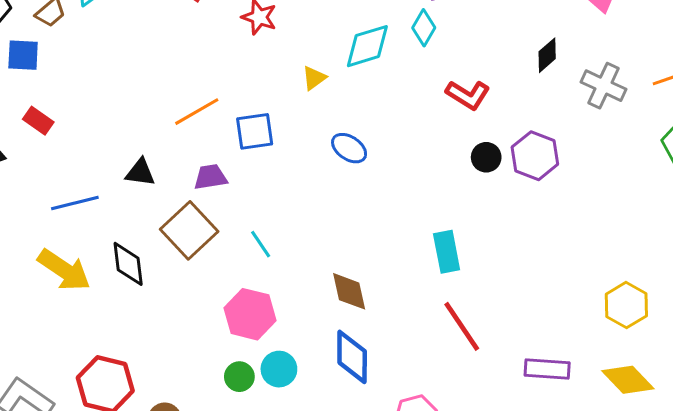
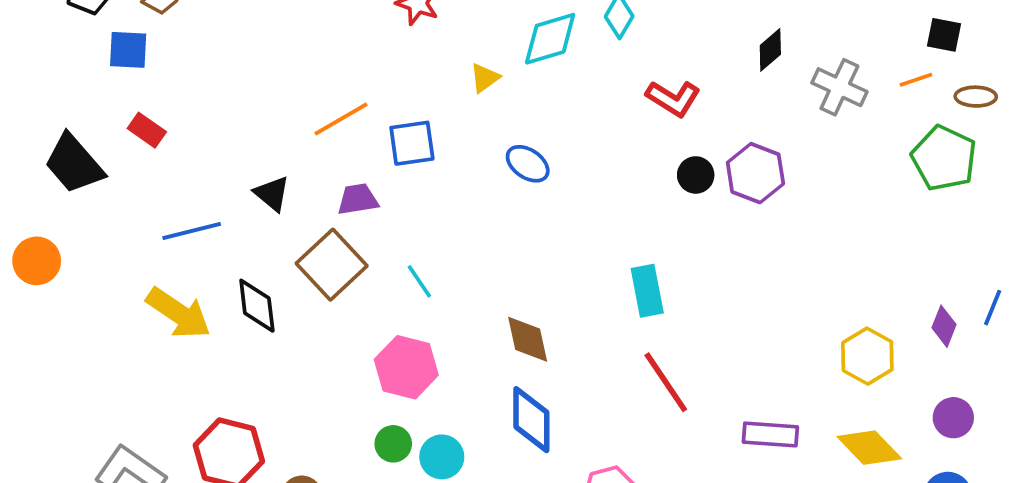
black triangle: (140, 172) -> (272, 194), turned 32
cyan circle: (279, 369) -> (442, 457), moved

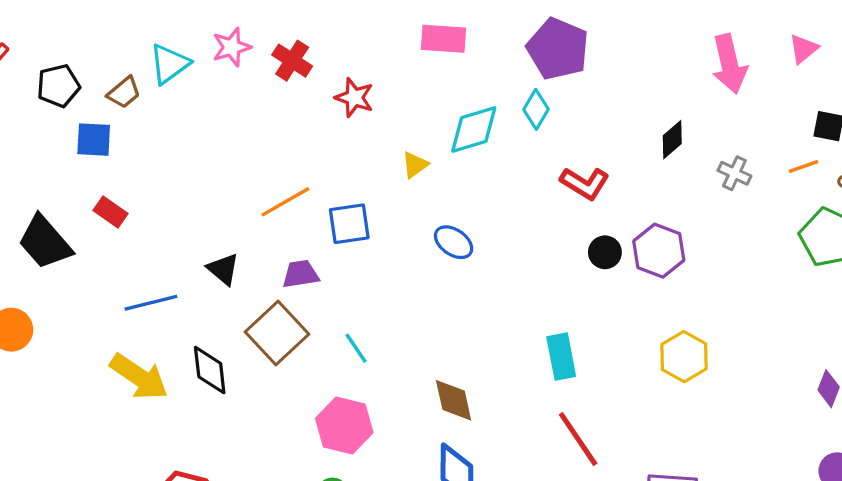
gray cross: (839, 87) -> (734, 173), size x0.7
yellow hexagon: (867, 356) -> (684, 357), moved

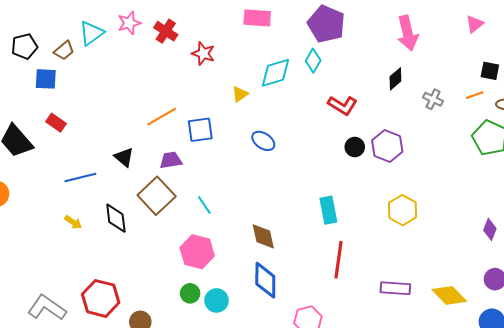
pink arrow: (729, 64) -> (408, 33), moved
yellow arrow: (139, 377) -> (73, 222), size x0.5
red line: (578, 439) -> (338, 260), turned 42

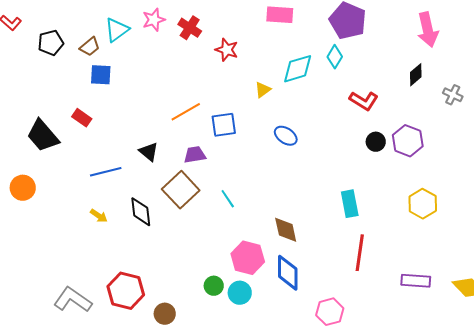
blue square: (46, 79) -> (101, 75), moved
pink hexagon: (197, 252) -> (248, 258), moved

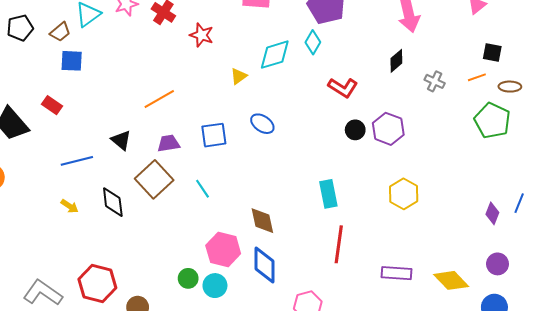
blue square: (224, 125) -> (214, 135), moved

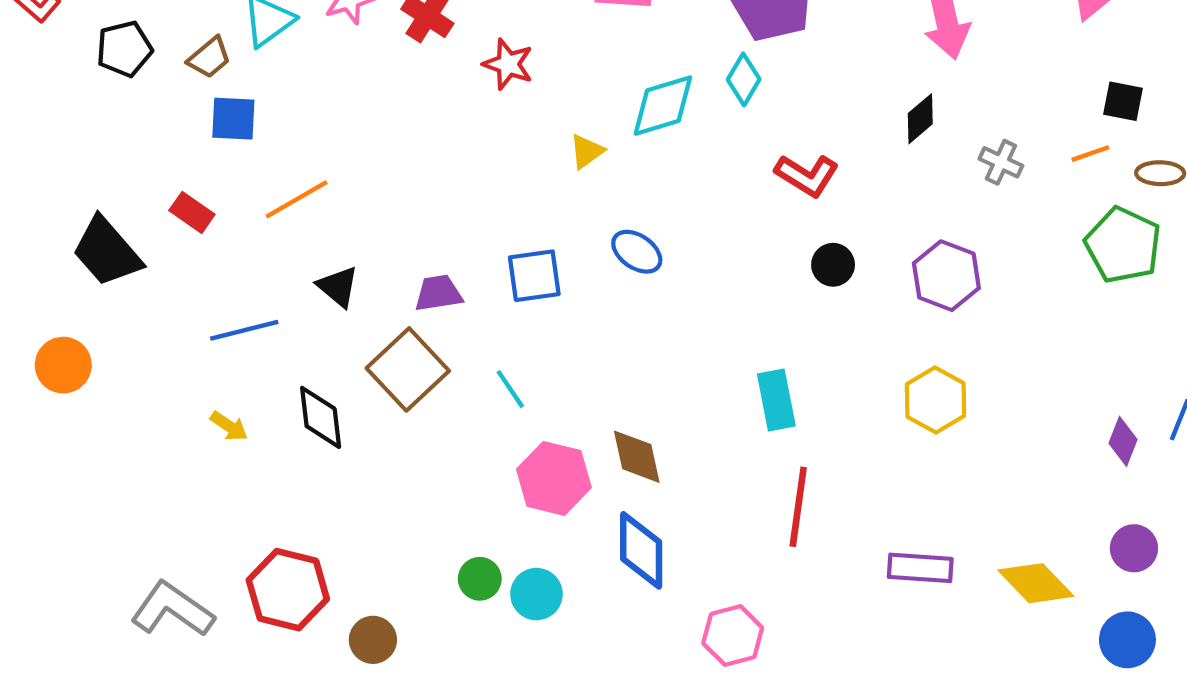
orange line: (159, 99) -> (297, 199), moved
purple hexagon: (388, 129) -> (946, 276), moved
pink hexagon: (223, 249) -> (554, 478), moved

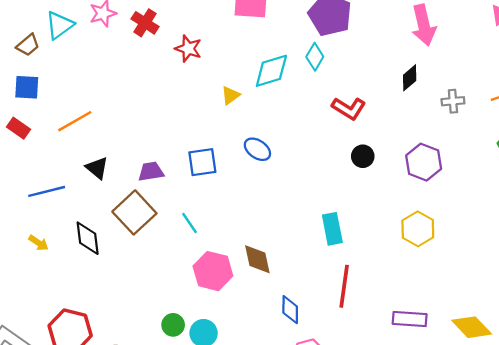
blue square: (233, 119) -> (27, 87), moved
gray cross: (1001, 162) -> (453, 101), turned -30
blue diamond: (641, 550) -> (290, 310), moved, size x0.7

